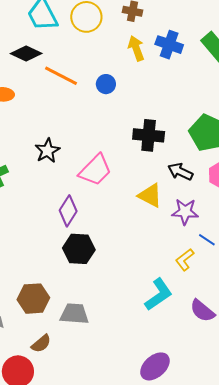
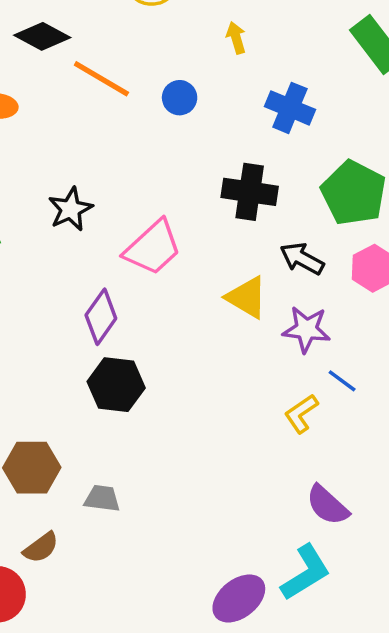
blue cross: (169, 45) -> (290, 108), moved
yellow arrow: (136, 48) -> (236, 38), size x0.7
cyan L-shape: (158, 294) -> (306, 573), moved
gray trapezoid: (74, 314) -> (102, 498), size x0.7

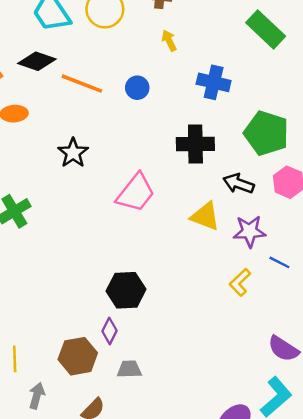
black star: (70, 209) -> (73, 153), moved
purple diamond: (101, 317) -> (109, 331), moved, size x0.7
yellow L-shape: (301, 414) -> (240, 282), moved

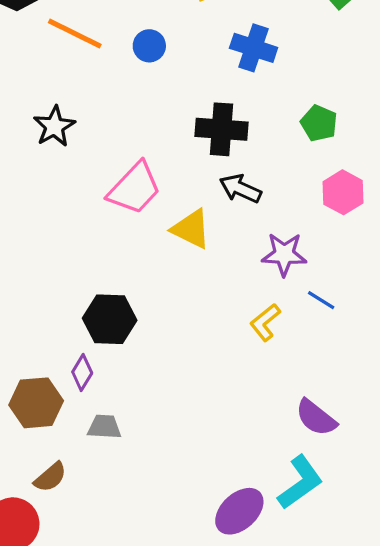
green pentagon: (266, 133) -> (319, 123), size x0.6
black arrow: (239, 184) -> (240, 189), moved
yellow triangle: (205, 216) -> (191, 229), moved

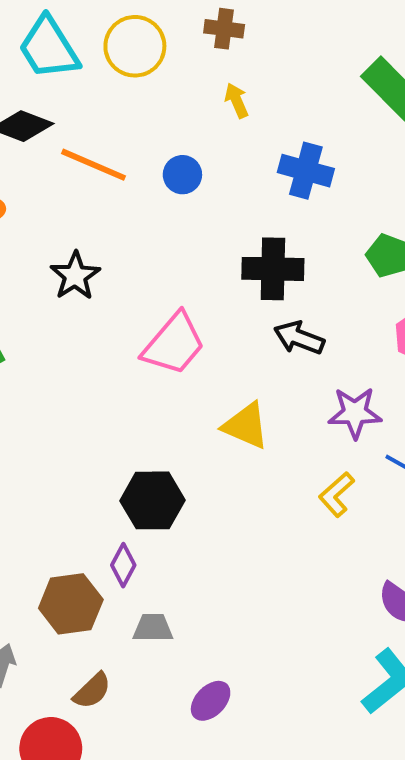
yellow triangle: (191, 229) -> (246, 426), moved
purple ellipse: (239, 511) -> (211, 701), moved, size x0.7

